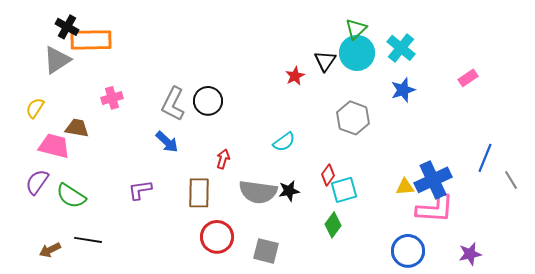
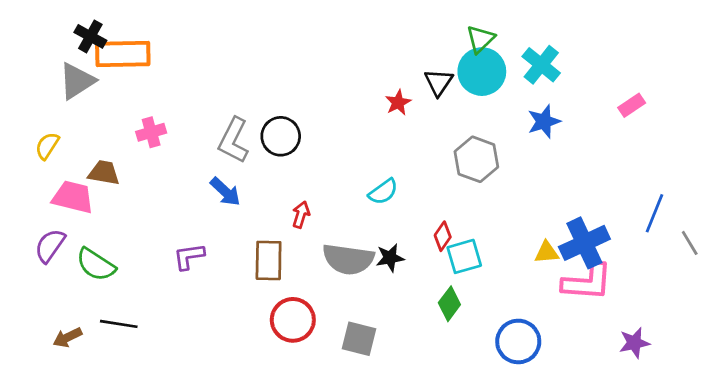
blue circle: (408, 251) -> (518, 341), moved

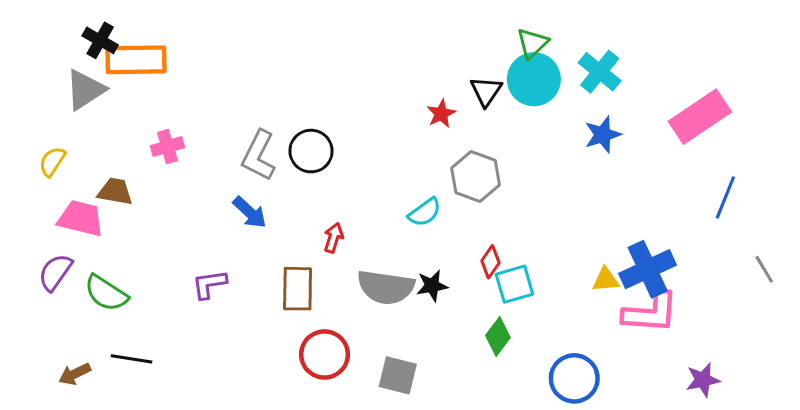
pink rectangle: (632, 105) -> (700, 117), size x2.0
gray hexagon: (476, 159) -> (476, 176), moved
blue line: (655, 213) -> (725, 197), moved

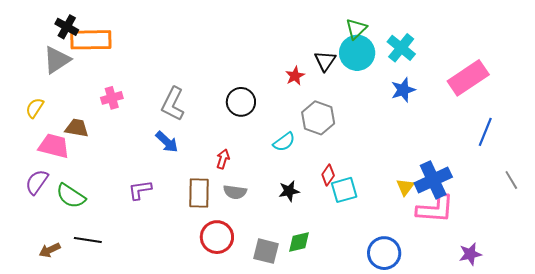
black circle: (311, 151) -> (241, 102), moved
yellow triangle: (606, 280) -> (405, 187), turned -48
gray semicircle: (386, 287) -> (235, 192), moved, size x0.6
green diamond: (498, 337) -> (299, 242), moved, turned 40

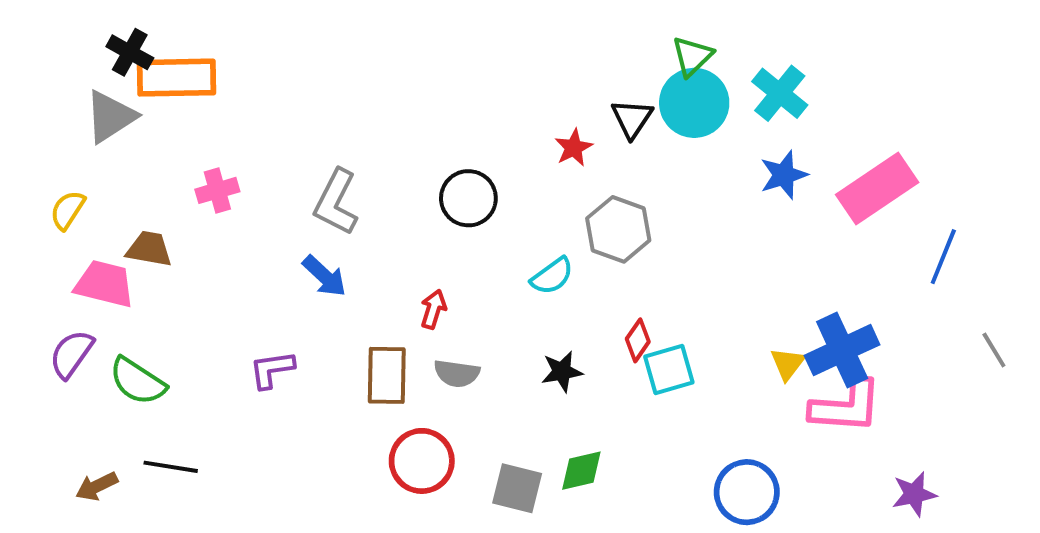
pink rectangle: (468, 78) -> (877, 189), moved

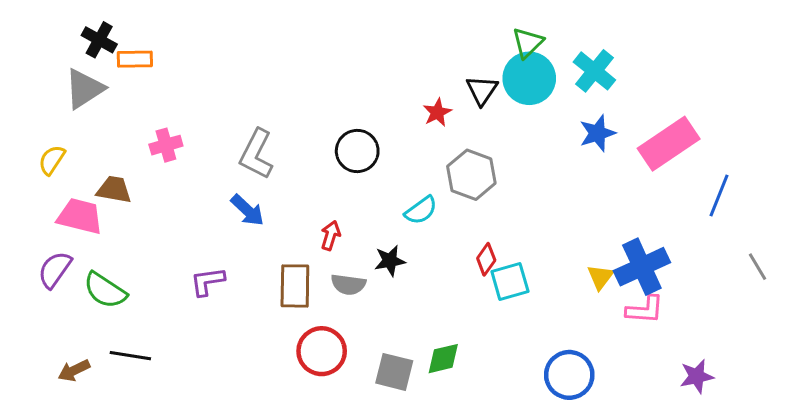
orange rectangle: (176, 78) -> (135, 59), size x0.6
black star: (562, 371) -> (390, 261), moved
pink L-shape: (846, 406) -> (645, 310), size x0.7

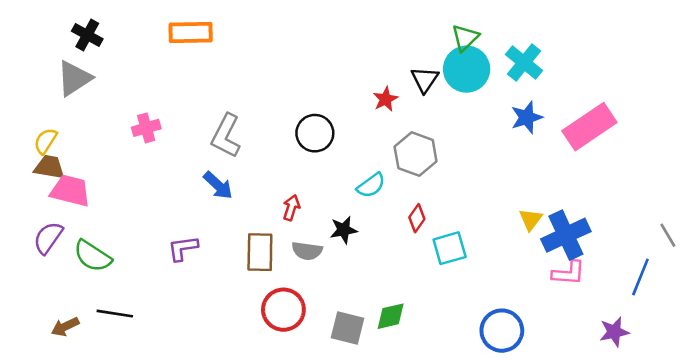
orange rectangle: (135, 59) -> (191, 32), moved, size x1.4
brown trapezoid: (114, 190) -> (49, 167), moved
blue line: (719, 195) -> (640, 277), moved
red diamond: (486, 259) -> (417, 218), moved
yellow triangle: (600, 277) -> (531, 219), moved

